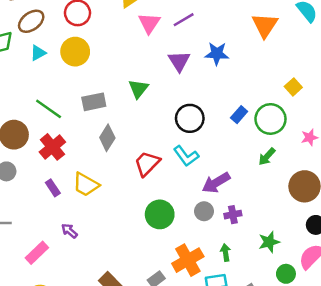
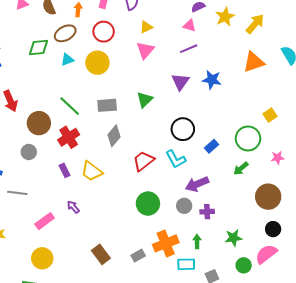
pink triangle: (149, 23) -> (145, 50), moved
orange triangle: (265, 25) -> (254, 62), turned 30
blue rectangle: (239, 115) -> (211, 146), moved

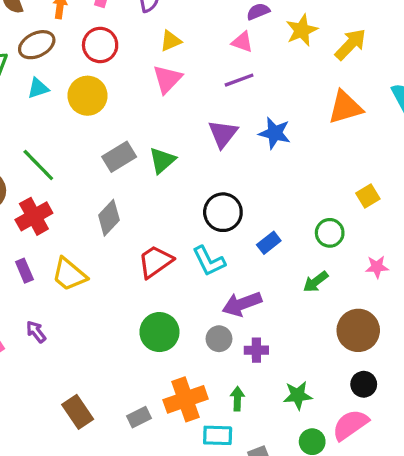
gray rectangle: (107, 105) -> (119, 157), moved, turned -30
green circle: (248, 138) -> (330, 233), size x0.7

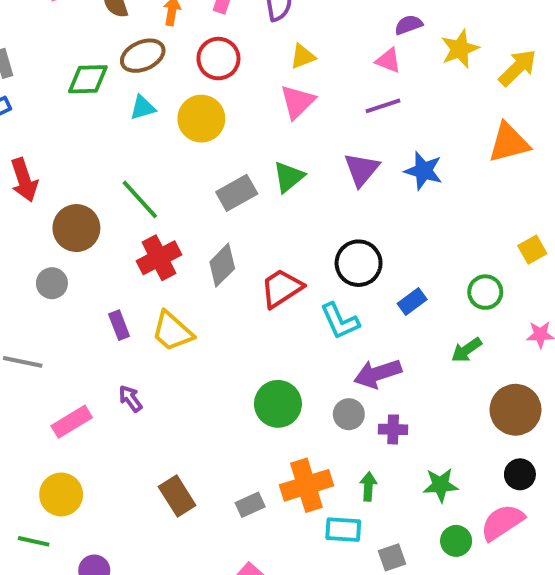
green triangle: (162, 160) -> (289, 177), moved
red cross: (34, 216) -> (159, 258), moved
red trapezoid: (155, 262) -> (282, 288), moved

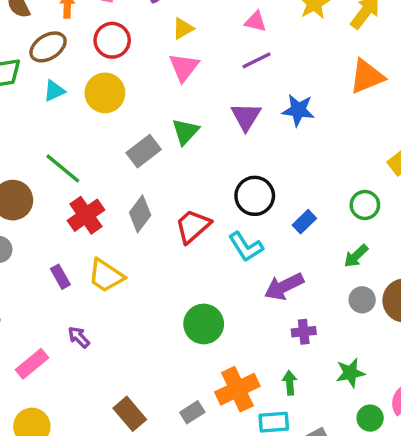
gray circle: (349, 414) -> (362, 300), moved

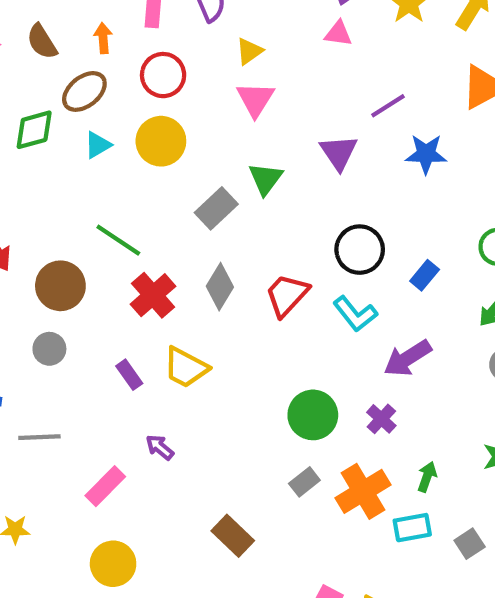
purple line: (256, 60) -> (388, 106), moved
blue star: (298, 110) -> (426, 154), moved
purple cross: (304, 332) -> (381, 419), moved, turned -35
green arrow: (290, 383) -> (427, 477), turned 30
gray rectangle: (192, 412) -> (304, 482), moved

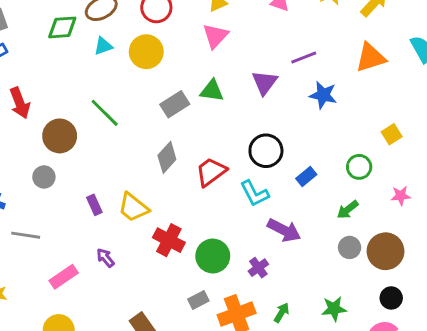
green triangle: (266, 179) -> (212, 91), turned 50
red cross: (153, 295) -> (169, 240), moved, turned -32
purple arrow: (408, 358) -> (284, 230), turned -132

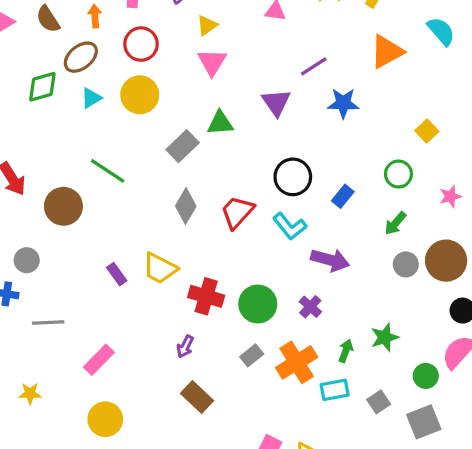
gray circle: (44, 177) -> (27, 260), moved
purple arrow: (105, 258) -> (185, 346), moved, turned -102
green star: (334, 309) -> (385, 337), moved

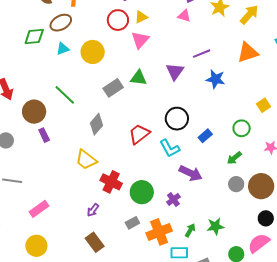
red circle: (141, 44) -> (118, 20), moved
gray diamond: (186, 206) -> (97, 124), moved
purple rectangle: (117, 274) -> (44, 135), moved

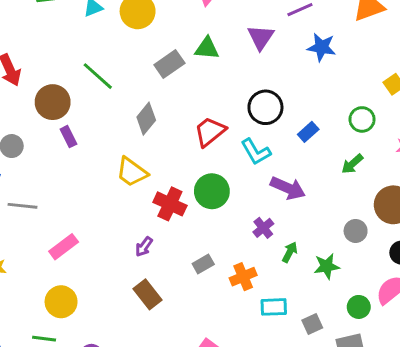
gray circle: (236, 184) -> (356, 231), moved
green circle: (142, 192) -> (212, 191), moved
green arrow: (190, 230) -> (290, 252), moved
orange cross: (159, 232) -> (243, 277), size x0.7

